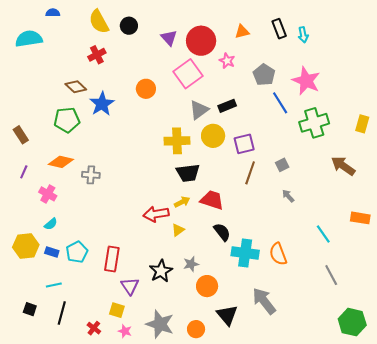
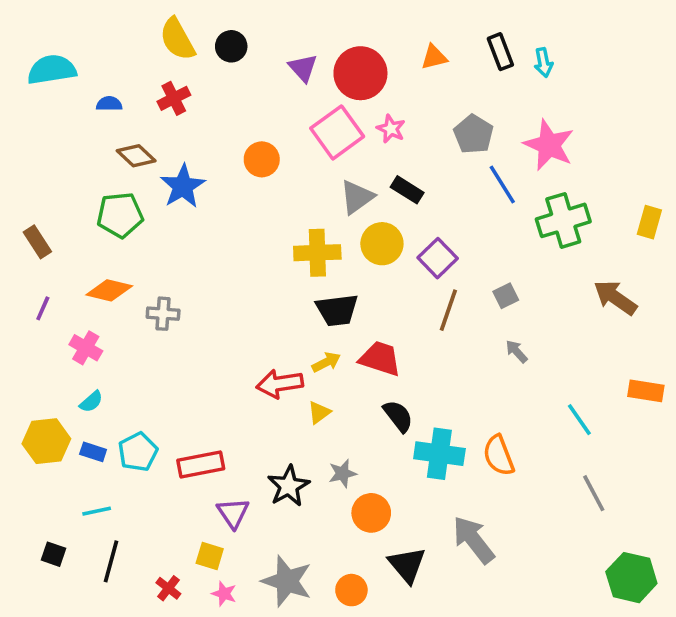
blue semicircle: (53, 13) -> (109, 104), moved
pink star: (227, 61) -> (391, 129), moved
black rectangle: (227, 106) -> (407, 190), turned 54
purple square: (244, 144) -> (438, 258), turned -30
red rectangle: (112, 259) -> (201, 464), turned 70

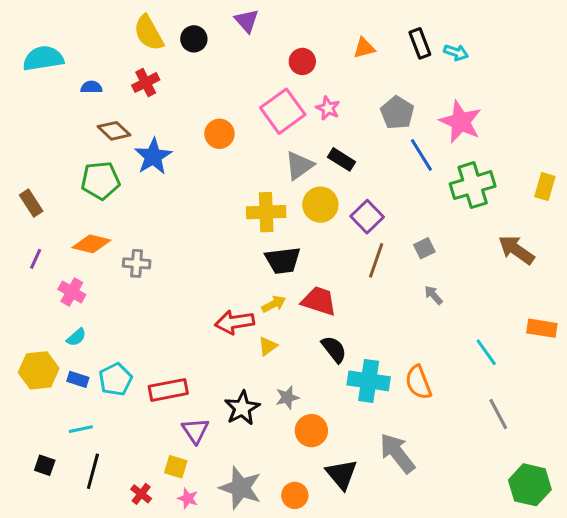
cyan arrow: (543, 62) -> (456, 52), turned -60
purple triangle: (303, 68) -> (247, 21), moved
red circle: (360, 73) -> (302, 61), size x0.6

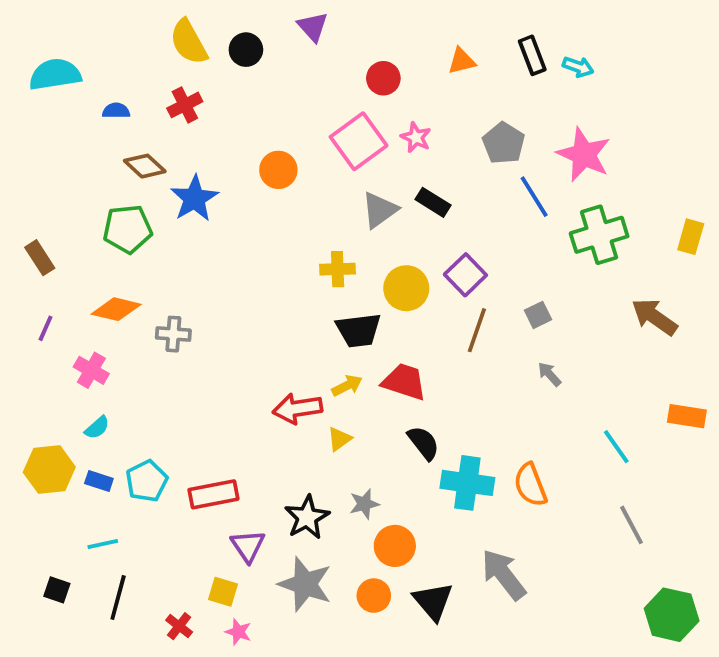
yellow circle: (320, 205) -> (406, 288), moved
yellow cross: (266, 212) -> (338, 269), size x0.7
gray star: (241, 488) -> (305, 584), moved
orange circle: (295, 495) -> (374, 596), moved

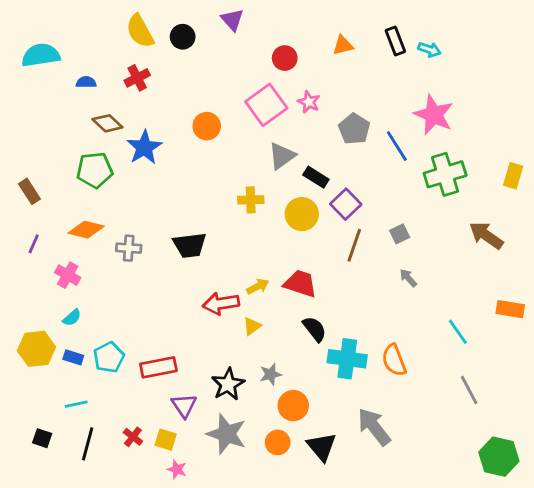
gray pentagon: (504, 143) -> (354, 129), moved
black rectangle: (433, 202) -> (316, 177), moved
black trapezoid: (359, 330) -> (190, 245), moved
red cross: (179, 626) -> (133, 437), moved

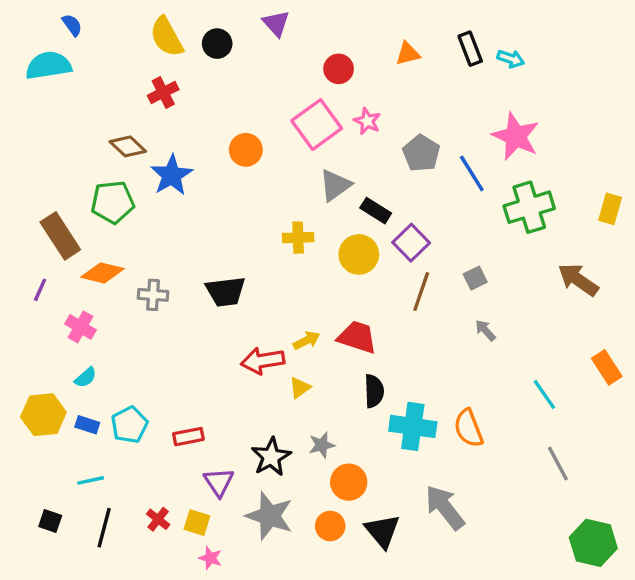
blue semicircle: (86, 82) -> (72, 25), moved, turned 54
brown rectangle: (29, 191) -> (60, 236), moved, size x1.5
orange rectangle: (510, 309) -> (607, 367), turned 48
black semicircle: (315, 329) -> (374, 391), turned 36
red rectangle: (158, 367) -> (188, 437), size x0.7

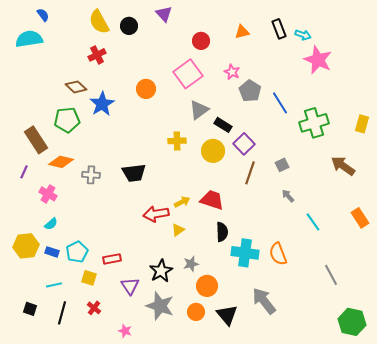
pink star: (367, 121) -> (232, 72), moved
pink star: (516, 136) -> (318, 60), moved
cyan line: (544, 394) -> (313, 222), moved
yellow square: (197, 523) -> (89, 278), moved

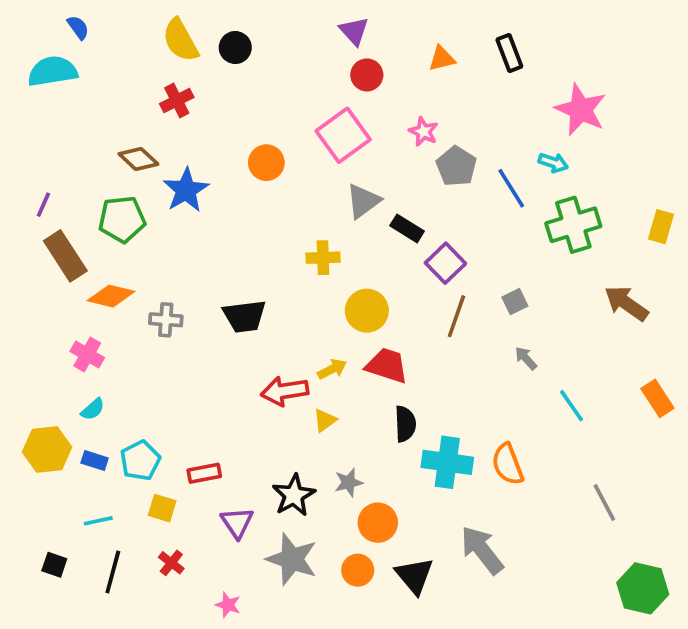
purple triangle: (164, 14) -> (354, 31), moved
cyan arrow: (303, 35) -> (553, 163), moved
yellow circle: (213, 151) -> (367, 311), moved
purple line: (24, 172) -> (43, 205), moved

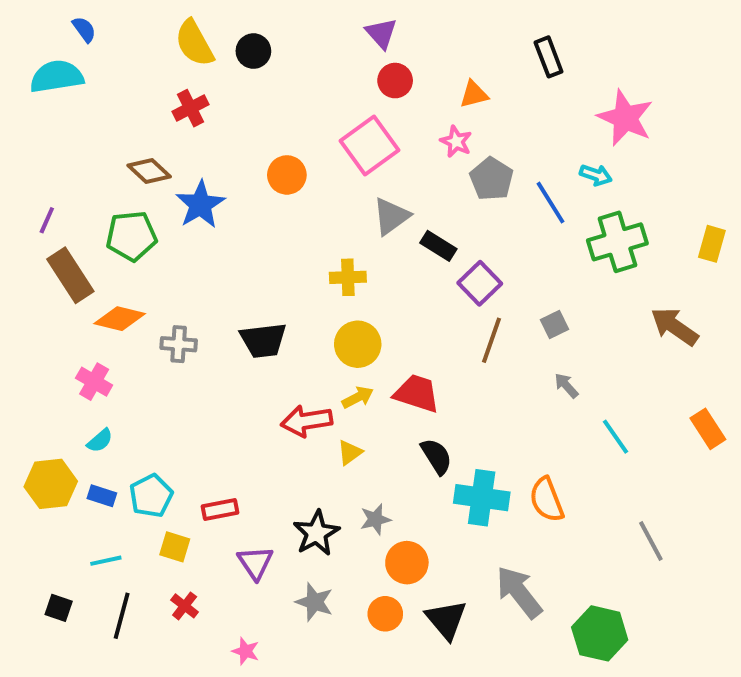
orange triangle: (442, 58) -> (474, 94), moved
yellow circle: (367, 311) -> (358, 344), moved
black semicircle: (405, 424) -> (436, 456), turned -30
gray star: (292, 559) -> (314, 602), size x0.7
green hexagon: (643, 588) -> (600, 633), moved

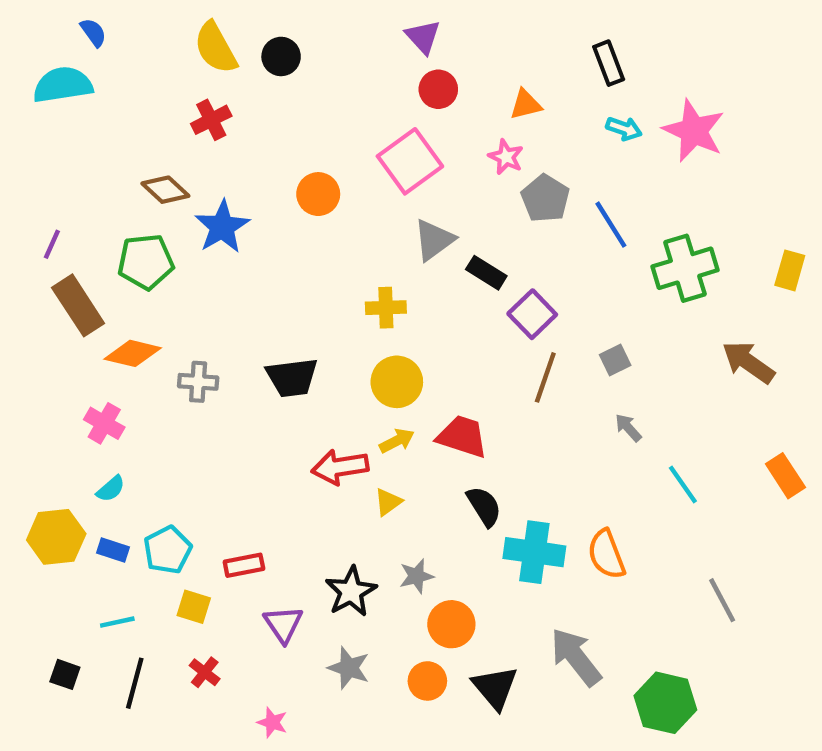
cyan arrow: (596, 175) -> (624, 129), moved

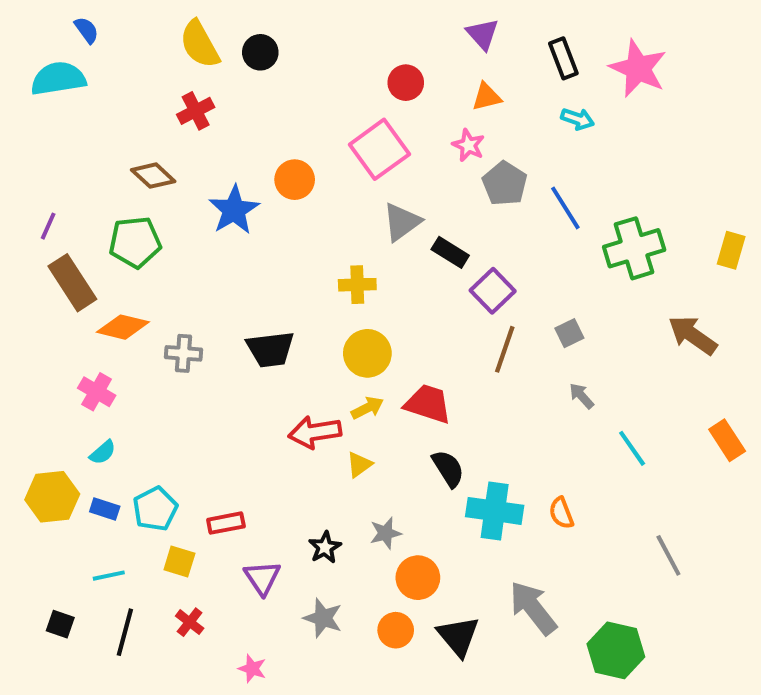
purple triangle: (423, 37) -> (483, 34), moved
pink star: (694, 131) -> (638, 68), moved
blue star: (222, 227) -> (234, 210), moved
orange semicircle: (606, 554) -> (561, 513), size x0.7
black star: (351, 591) -> (325, 547), size x0.7

